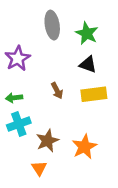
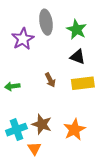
purple star: (18, 58) -> (23, 39), moved
cyan cross: (19, 124) -> (16, 130), moved
brown star: (47, 141) -> (42, 124), turned -30

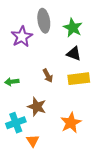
brown star: (42, 124) -> (37, 107), moved

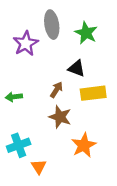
black triangle: (74, 54) -> (77, 68), moved
brown arrow: (48, 76) -> (56, 90), turned -120
brown star: (37, 107) -> (60, 117), moved

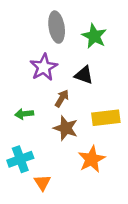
purple star: (26, 43) -> (44, 67), moved
yellow rectangle: (93, 93) -> (106, 118), moved
green arrow: (14, 97) -> (24, 114), moved

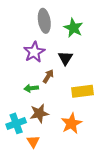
black triangle: (84, 75) -> (65, 58), turned 42
green arrow: (24, 114) -> (31, 88), moved
brown star: (66, 128) -> (39, 113), moved, turned -30

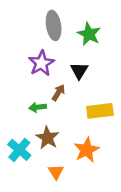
brown star: (39, 113) -> (47, 138), turned -30
cyan cross: (16, 123) -> (19, 150), turned -30
orange triangle: (33, 142) -> (56, 172), moved

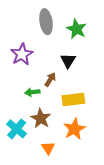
purple star: (41, 63) -> (22, 54), moved
yellow rectangle: (100, 111) -> (73, 100), moved

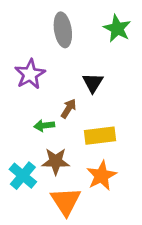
green star: (76, 29) -> (117, 28), moved
brown star: (41, 118) -> (56, 161), turned -30
orange triangle: (48, 148) -> (66, 201), size x1.6

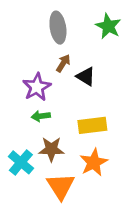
purple star: (30, 74) -> (37, 87), moved
black triangle: (93, 83) -> (86, 76), turned -30
brown arrow: (69, 108) -> (63, 63), moved

